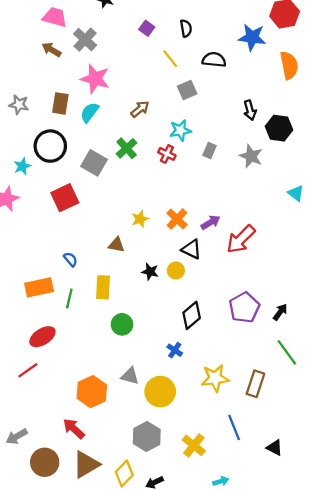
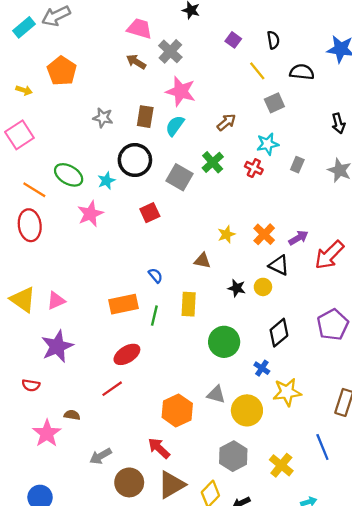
red square: (65, 198) -> (150, 213), size x0.7
green circle: (122, 324) -> (224, 342), moved, size x1.4
yellow star: (215, 378) -> (287, 392), moved

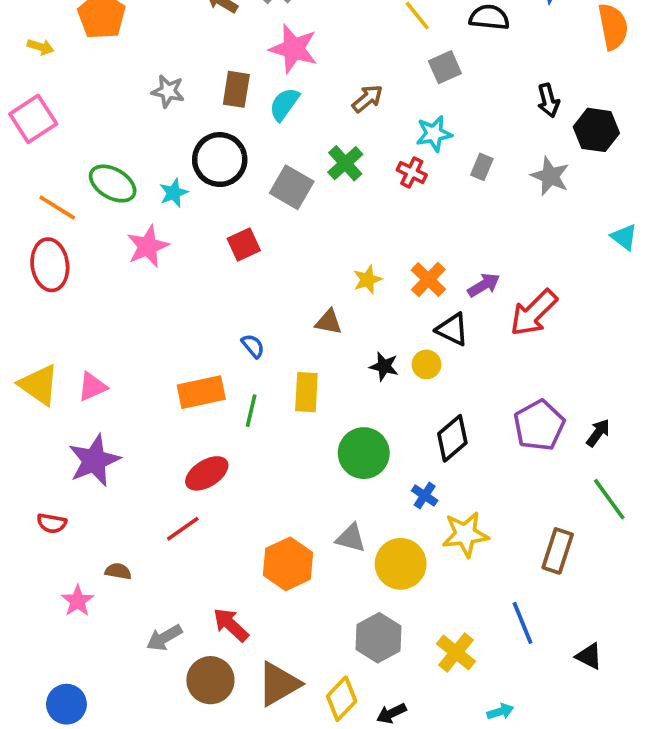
pink star: (47, 433) -> (78, 601), size x0.7
red arrow: (159, 448) -> (231, 625), moved

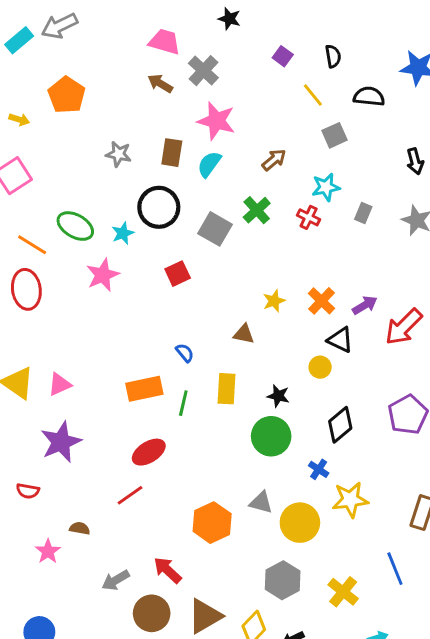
black star: (384, 366) -> (278, 396), moved

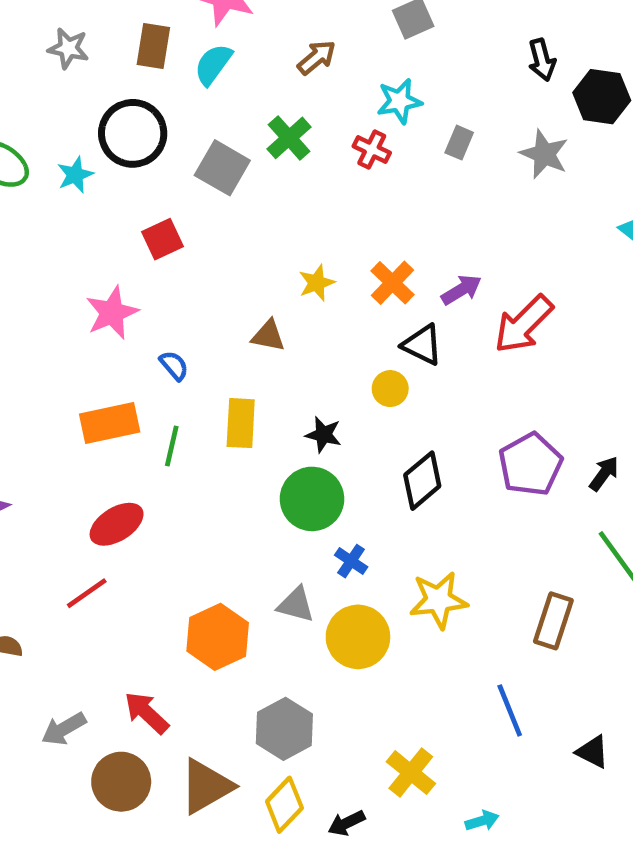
pink star: (103, 275) -> (112, 313), moved
blue cross: (319, 469) -> (351, 561), moved
gray hexagon: (283, 580) -> (284, 729), moved
yellow cross: (343, 592) -> (411, 773), moved

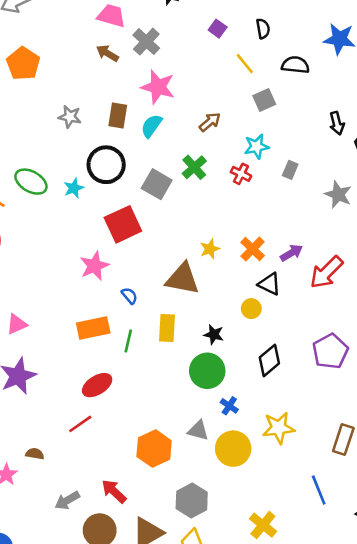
gray star: (544, 154) -> (338, 195), moved
red square: (163, 239) -> (123, 224), size x1.6
brown triangle: (268, 336) -> (183, 279), size x1.8

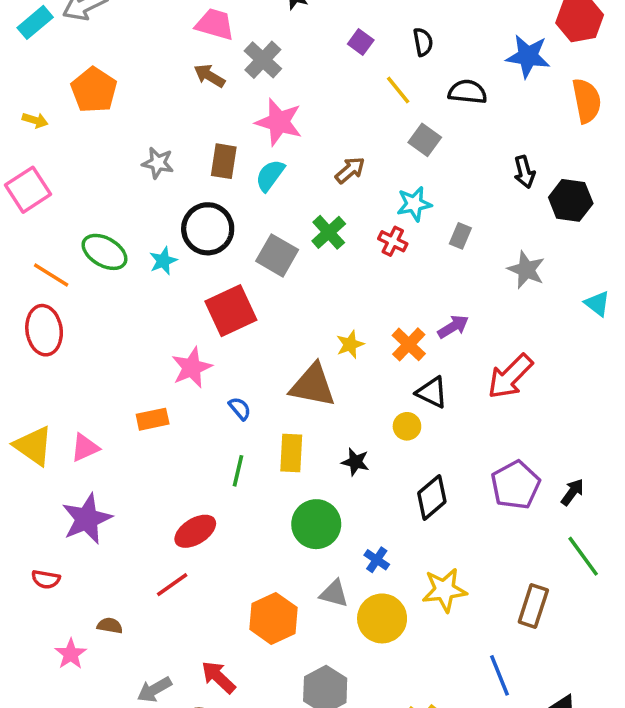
gray square: (264, 100) -> (425, 140), turned -30
purple arrow: (291, 253) -> (453, 327), moved
orange rectangle: (93, 328) -> (153, 419), moved, size x0.7
green circle: (207, 371) -> (316, 524), moved

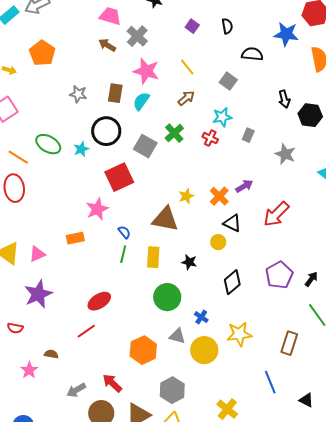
yellow line: (398, 90) -> (187, 67), moved
green line: (238, 471) -> (123, 254), moved

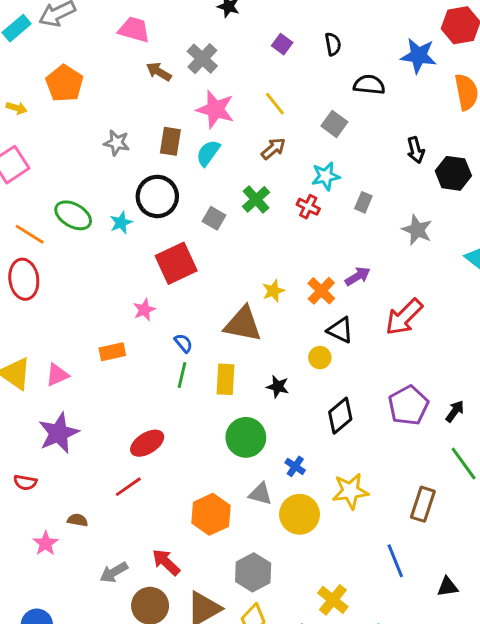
pink trapezoid: (110, 16) -> (134, 30), moved
gray square: (145, 146) -> (214, 218), size x0.7
pink star: (97, 209) -> (144, 310), size x0.7
black triangle: (306, 400) -> (448, 587), turned -35

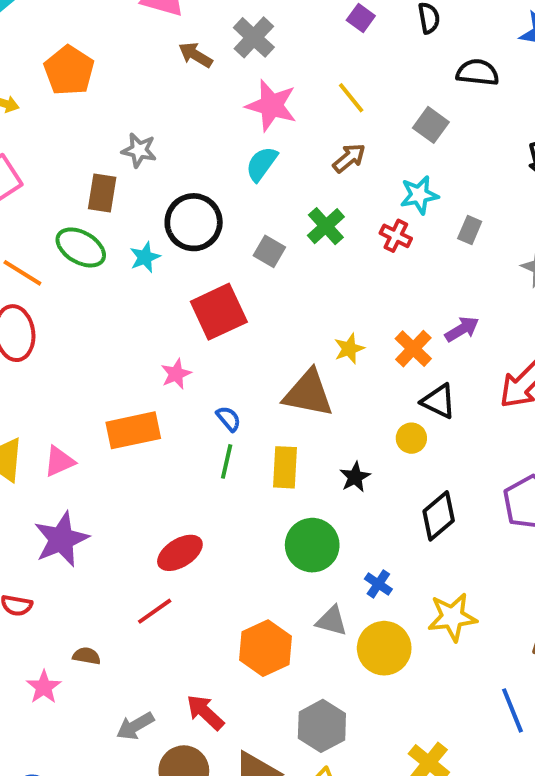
brown rectangle: (170, 141) -> (102, 193), moved
orange rectangle: (112, 352) -> (133, 430), size x1.5
black star: (278, 387) -> (355, 477), turned 30

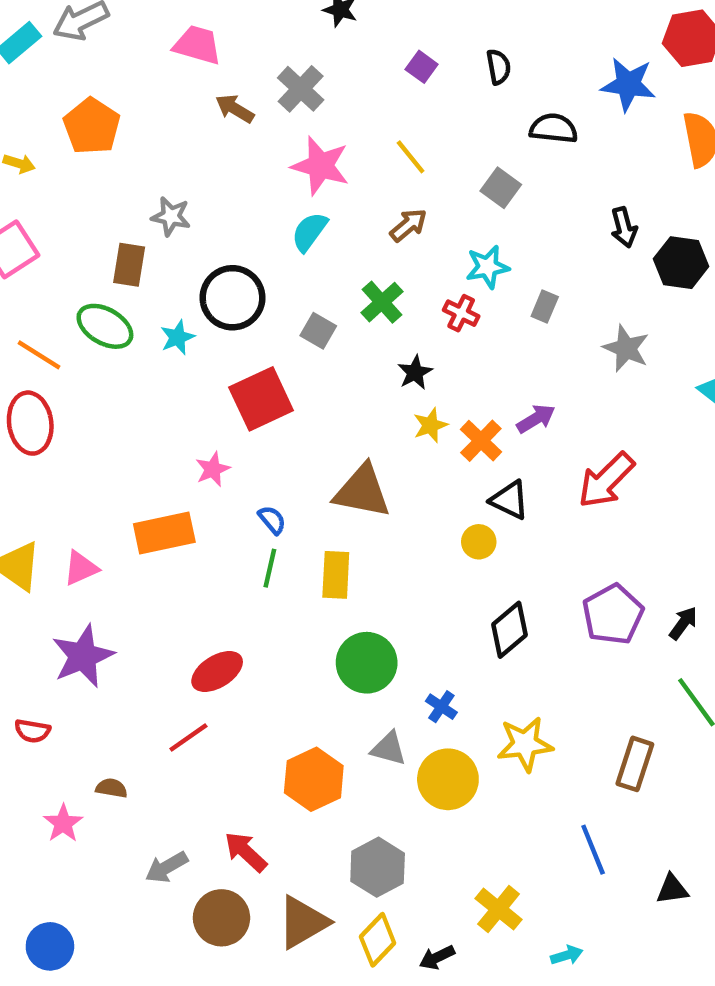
yellow star: (349, 349) -> (430, 425), moved
black star: (355, 477) -> (415, 372), moved

